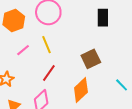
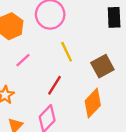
yellow line: (47, 45) -> (67, 52), moved

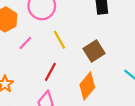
pink line: (23, 60) -> (25, 43), moved

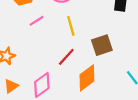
red line: (50, 72) -> (66, 57), moved

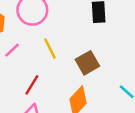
red line: (66, 57) -> (32, 85), moved

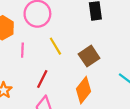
pink line: (12, 50) -> (22, 50), turned -40

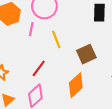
pink line: (22, 50) -> (31, 29), moved

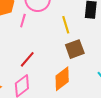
yellow line: (56, 39) -> (66, 25), moved

